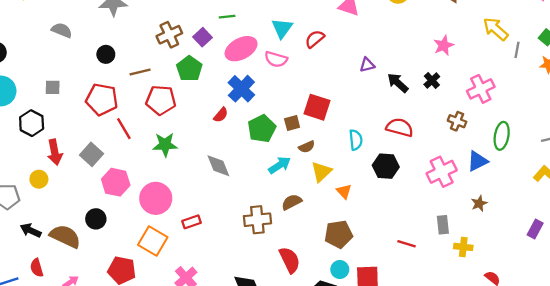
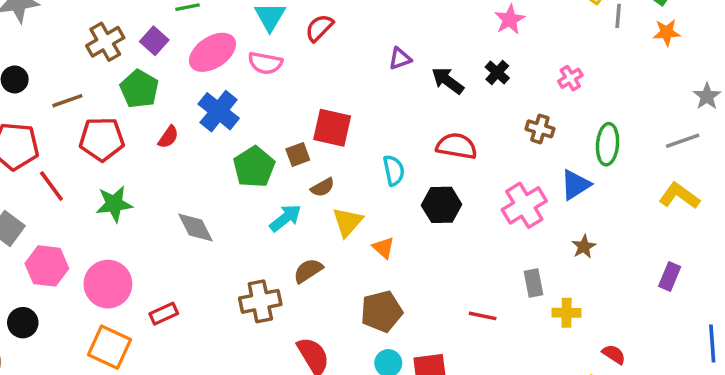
pink cross: (481, 89) -> (570, 78), size x0.6
red semicircle: (221, 115) -> (168, 137), moved

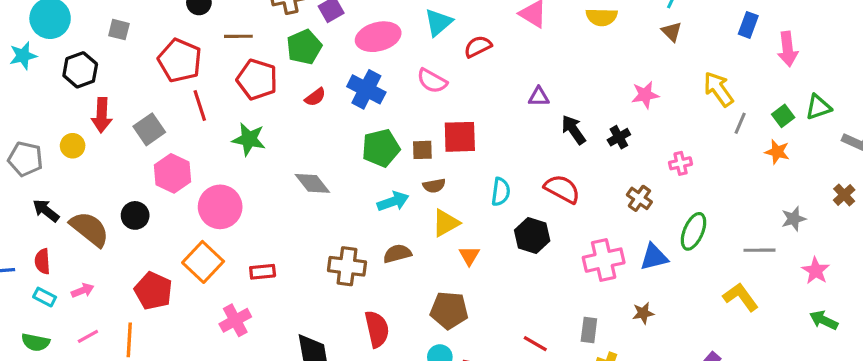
pink semicircle: (265, 63) -> (432, 81), moved
blue cross: (219, 111) -> (366, 89), turned -30
red square: (332, 128) -> (460, 137), turned -33
gray diamond: (195, 228) -> (312, 183), turned -30
red rectangle: (164, 314) -> (263, 272), moved

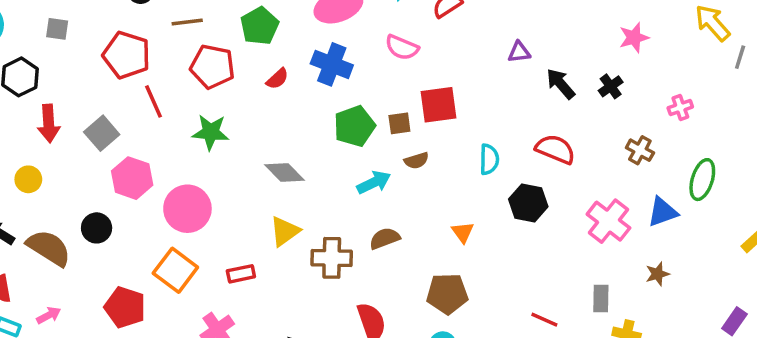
yellow circle: (73, 146) -> (28, 179), moved
yellow triangle: (446, 223) -> (285, 231), moved
pink cross: (604, 260) -> (608, 221), turned -33

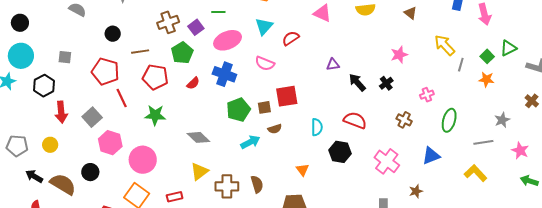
green ellipse: (702, 180) -> (449, 120), moved
blue triangle: (663, 212) -> (431, 156), moved
brown semicircle: (385, 238) -> (257, 184), moved, turned 96

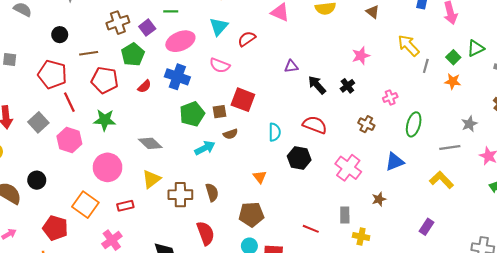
red square: (287, 96) -> (243, 100), turned 30
pink hexagon: (110, 143) -> (69, 140), moved
pink circle: (143, 160) -> (108, 167), moved

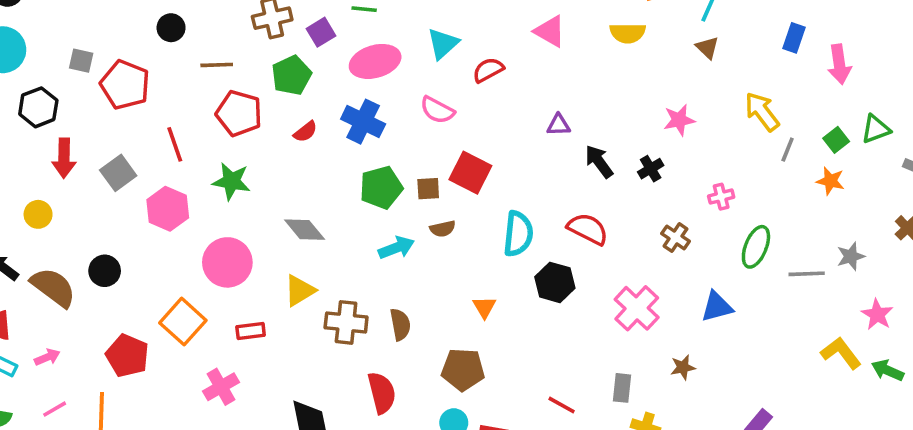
red pentagon: (52, 74) -> (125, 85), moved
cyan semicircle: (275, 132) -> (518, 234), size x1.4
gray line: (450, 148) -> (807, 274), moved
yellow L-shape: (442, 180) -> (841, 353), moved

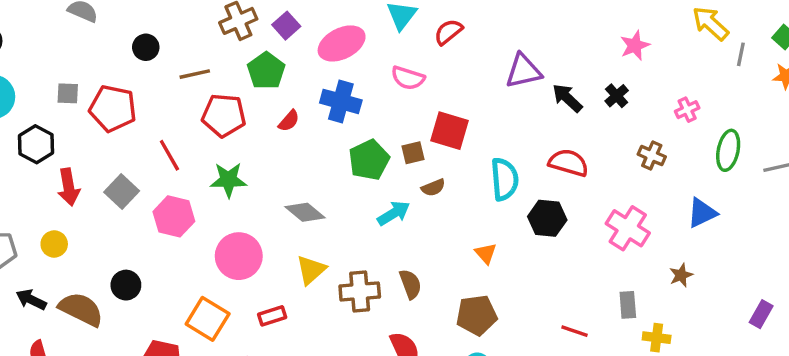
purple triangle: (559, 125) -> (523, 71), size x1.6

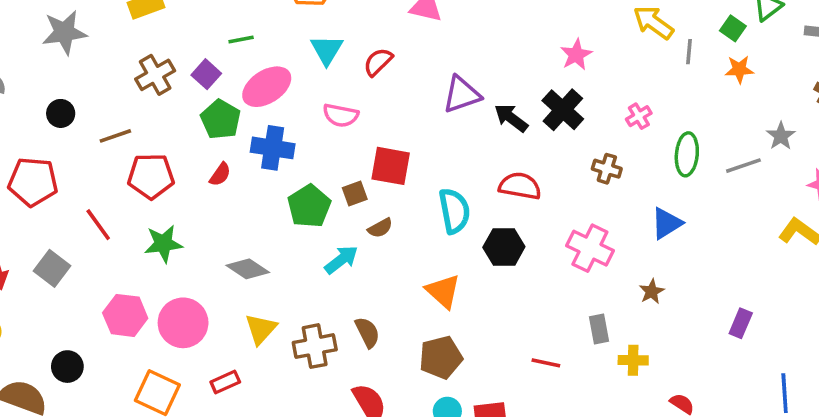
green pentagon: (266, 71) -> (221, 119), moved
black cross: (617, 96) -> (563, 110), size x1.6
pink hexagon: (174, 216) -> (125, 315), moved
orange triangle: (486, 253) -> (443, 291), size x1.5

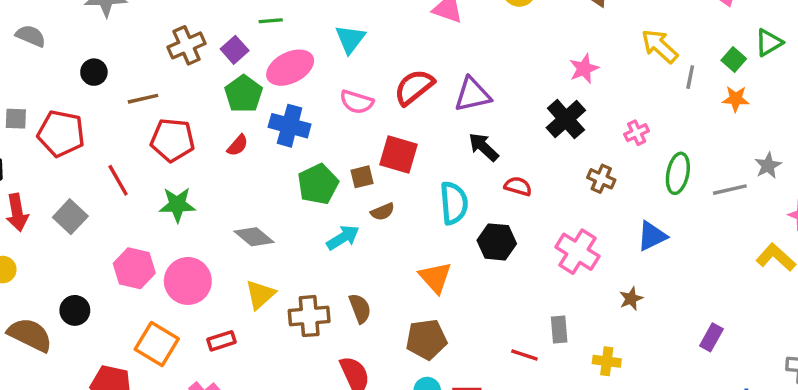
red semicircle: (378, 62) -> (414, 87), moved, size x1.4
black arrow: (511, 118) -> (484, 147), moved
red semicircle: (520, 186) -> (518, 186), size x0.7
gray rectangle: (599, 329) -> (559, 329), moved

